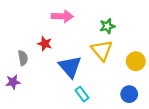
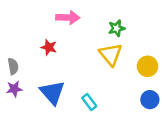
gray semicircle: (23, 58) -> (13, 66), moved
blue triangle: (70, 67) -> (52, 92), moved
blue circle: (129, 94) -> (150, 100), moved

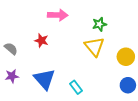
gray semicircle: (13, 66) -> (11, 49), moved, turned -40

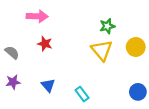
pink arrow: (58, 15) -> (37, 16), moved
yellow circle: (126, 57) -> (136, 47), moved
blue triangle: (44, 79) -> (48, 85), size x0.6

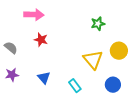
yellow circle: (136, 47) -> (119, 51), moved
yellow triangle: (102, 50) -> (93, 60), moved
blue circle: (138, 92) -> (113, 85), moved

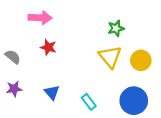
yellow triangle: (93, 60) -> (110, 57), moved
blue circle: (113, 85) -> (134, 101), size x1.5

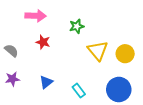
green star: (116, 28) -> (77, 26), moved
blue triangle: (52, 92) -> (46, 82), turned 32

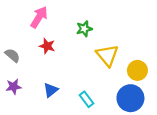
pink arrow: (36, 16) -> (39, 17), turned -60
yellow circle: (125, 54) -> (137, 70), moved

